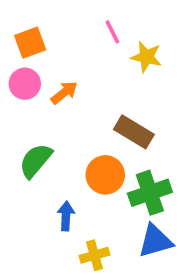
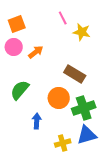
yellow cross: (95, 255) -> (63, 143), moved

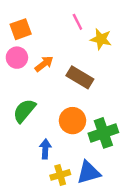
brown rectangle: (75, 74) -> (80, 77), moved
blue triangle: (87, 135) -> (89, 172), moved
yellow cross: (63, 143) -> (60, 175), moved

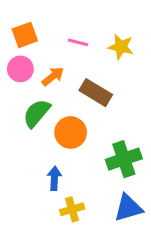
pink line: (77, 22) -> (78, 42), moved, turned -49
green semicircle: (24, 111) -> (37, 113), moved
orange circle: (72, 121) -> (71, 132), moved
blue triangle: (89, 172) -> (128, 208), moved

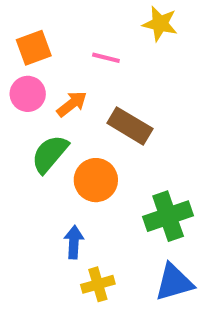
yellow star: (121, 47) -> (160, 24), moved

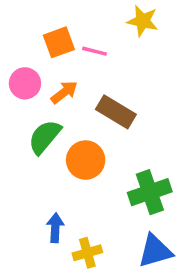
orange square: (34, 48) -> (59, 42), moved
blue arrow: (74, 242) -> (55, 228), moved

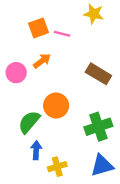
pink circle: (25, 83) -> (16, 73), moved
brown rectangle: (116, 112) -> (98, 74), moved
green semicircle: (45, 137) -> (29, 122), moved

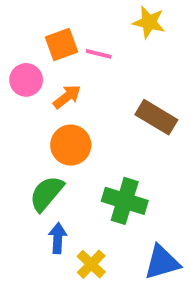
pink circle: (16, 73) -> (26, 80), moved
orange circle: (56, 106) -> (71, 145), moved
green cross: (98, 127) -> (125, 201), moved, turned 36
yellow cross: (57, 167) -> (91, 264), turned -30

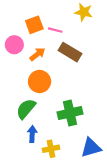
brown rectangle: (156, 117) -> (70, 52), moved
green cross: (125, 201) -> (70, 113), turned -30
yellow cross: (91, 264) -> (51, 149), turned 35

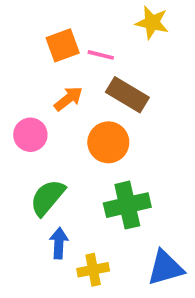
pink circle: (14, 45) -> (30, 135), moved
orange circle: (40, 81) -> (108, 142), moved

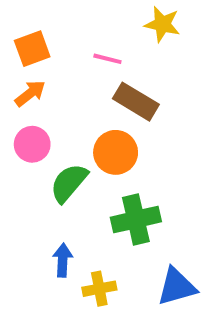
orange square: (63, 45) -> (32, 49), moved
orange arrow: (68, 99) -> (30, 93), moved
green semicircle: (47, 197) -> (69, 183), moved

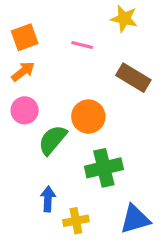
brown rectangle: (136, 102) -> (133, 78), moved

